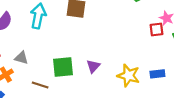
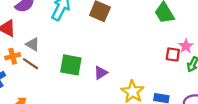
brown line: (40, 85) -> (30, 64), moved

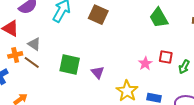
pink star: (186, 46) -> (145, 63), moved
purple triangle: (101, 73) -> (98, 72), turned -40

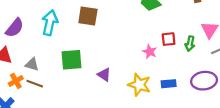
green square: (70, 64) -> (72, 60), moved

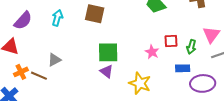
cyan arrow: (50, 23) -> (57, 18), size x0.7
green square: (72, 60) -> (108, 52), moved
gray triangle: (32, 64) -> (54, 60), moved, turned -48
blue rectangle: (169, 84) -> (183, 68), moved

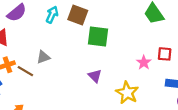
brown square: (95, 14) -> (78, 15), moved
green square: (108, 52) -> (98, 36), moved

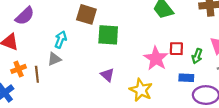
cyan arrow: (52, 15) -> (61, 39), moved
pink star: (144, 63) -> (156, 58), size x1.6
brown line: (25, 71) -> (37, 74), turned 56

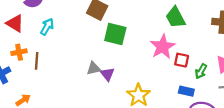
cyan arrow: (61, 39) -> (47, 27), moved
pink star: (156, 58) -> (163, 47), moved
gray triangle: (54, 59) -> (94, 68), moved

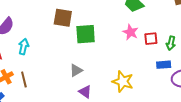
pink star: (163, 47) -> (130, 32), size x0.7
purple triangle: (107, 74) -> (85, 92), moved

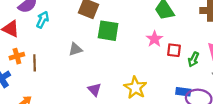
cyan arrow: (24, 47) -> (43, 20), moved
blue rectangle: (164, 65) -> (183, 92), moved
gray triangle: (76, 70) -> (75, 49), moved

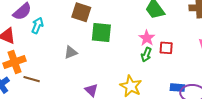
orange cross: (17, 56) -> (15, 62), size x1.5
green arrow: (193, 59) -> (146, 55), moved
brown line: (35, 63) -> (32, 79), moved, turned -70

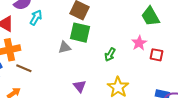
green square: (101, 33) -> (80, 33), moved
green arrow: (146, 55) -> (110, 55), moved

